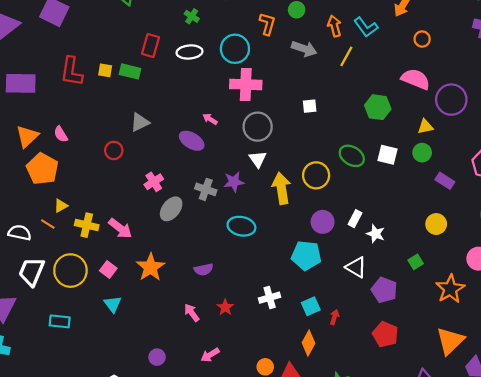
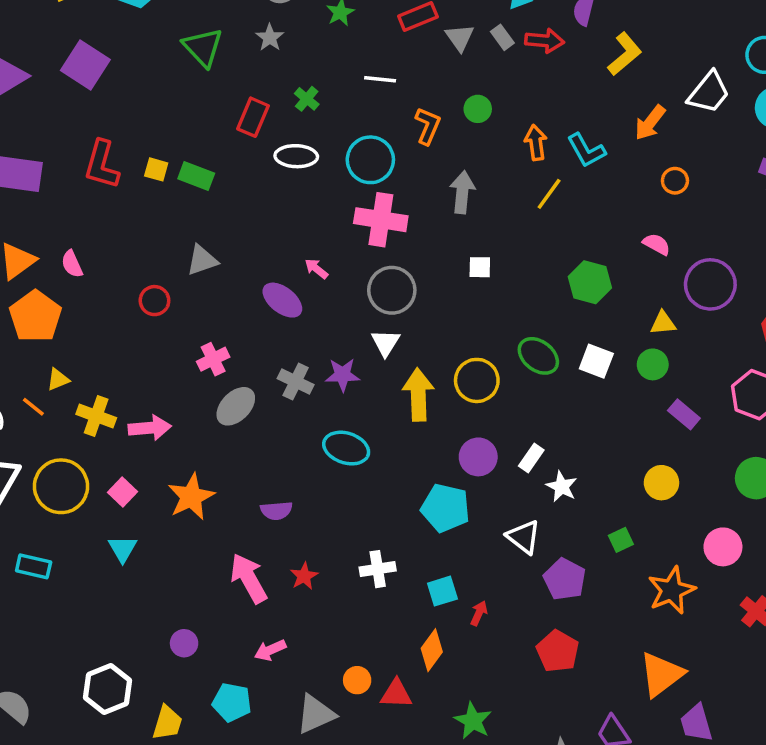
red rectangle: (151, 46) -> (253, 117), moved
gray arrow: (304, 49) -> (462, 192), moved, turned -110
pink semicircle: (416, 79) -> (657, 244), size x0.6
pink arrow: (120, 228) -> (150, 428), turned -50
pink arrow: (192, 313) -> (249, 578), size x1.6

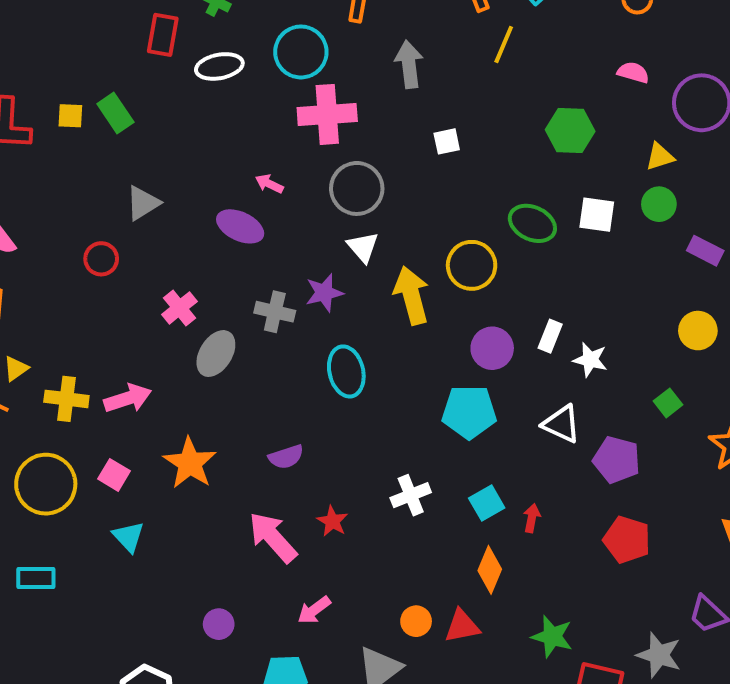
green rectangle: (196, 176) -> (115, 113), turned 48
cyan ellipse: (346, 448) -> (346, 371), turned 72

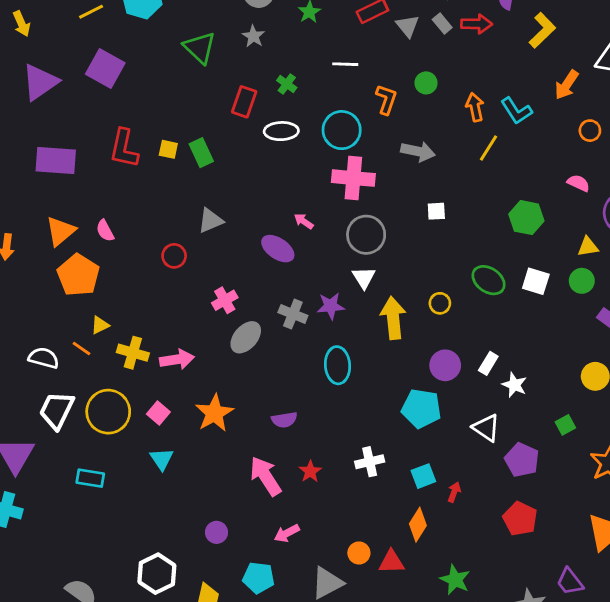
gray arrow: (409, 64) -> (418, 151), turned 100
yellow circle: (472, 265) -> (440, 303), size x0.6

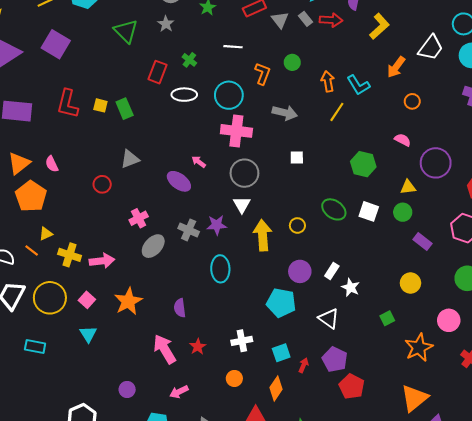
purple semicircle: (284, 420) -> (180, 308), turned 90
purple pentagon: (522, 460) -> (335, 359), moved
orange circle: (359, 553) -> (234, 378), moved

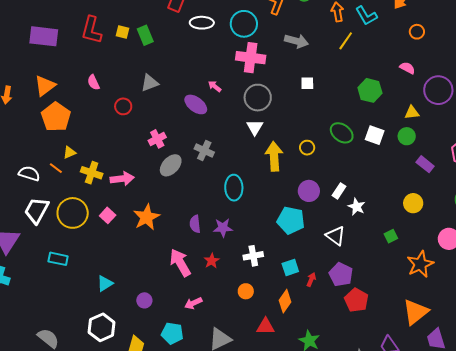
pink semicircle: (52, 164) -> (93, 82), moved
purple star: (217, 225) -> (223, 228), moved
cyan triangle: (88, 334) -> (105, 283), moved, turned 30

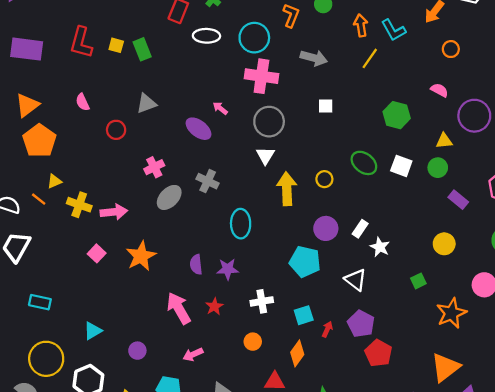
yellow circle: (73, 213) -> (46, 359), moved

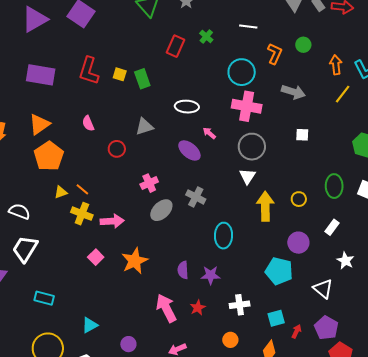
white ellipse: (206, 36) -> (187, 107), moved
green ellipse: (364, 163) -> (334, 186), turned 50
orange line: (39, 199) -> (82, 189), moved
white rectangle: (360, 229) -> (332, 227), moved

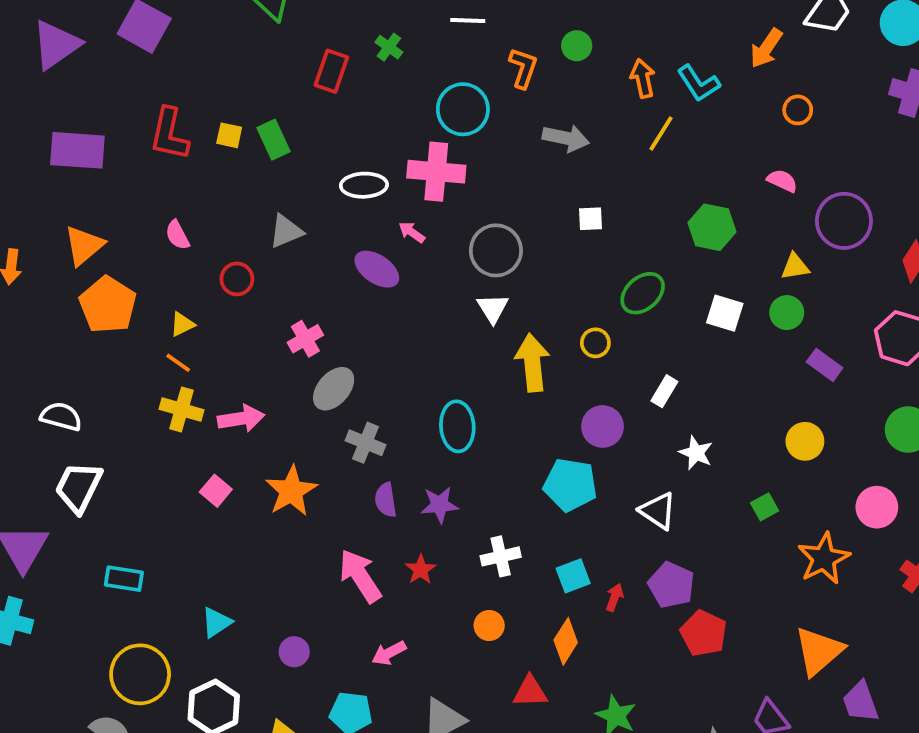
pink cross: (247, 106) -> (436, 172), moved
green ellipse: (334, 186) -> (643, 293), moved, turned 55
yellow triangle: (61, 192) -> (182, 324), moved
gray cross: (196, 197) -> (365, 443), moved

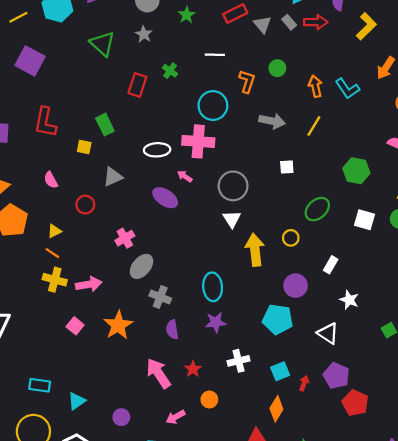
yellow line: (661, 134) -> (314, 126), moved
yellow square: (229, 135) -> (84, 147), moved
purple star: (440, 505) -> (216, 322), moved
cyan rectangle: (124, 579) -> (40, 385), moved
orange circle: (489, 626) -> (209, 400), moved

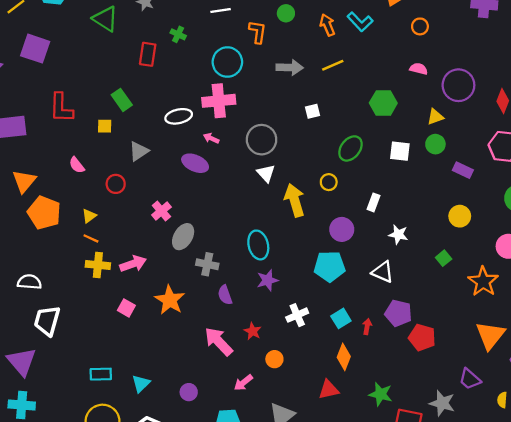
yellow line: (314, 126) -> (333, 65), turned 45

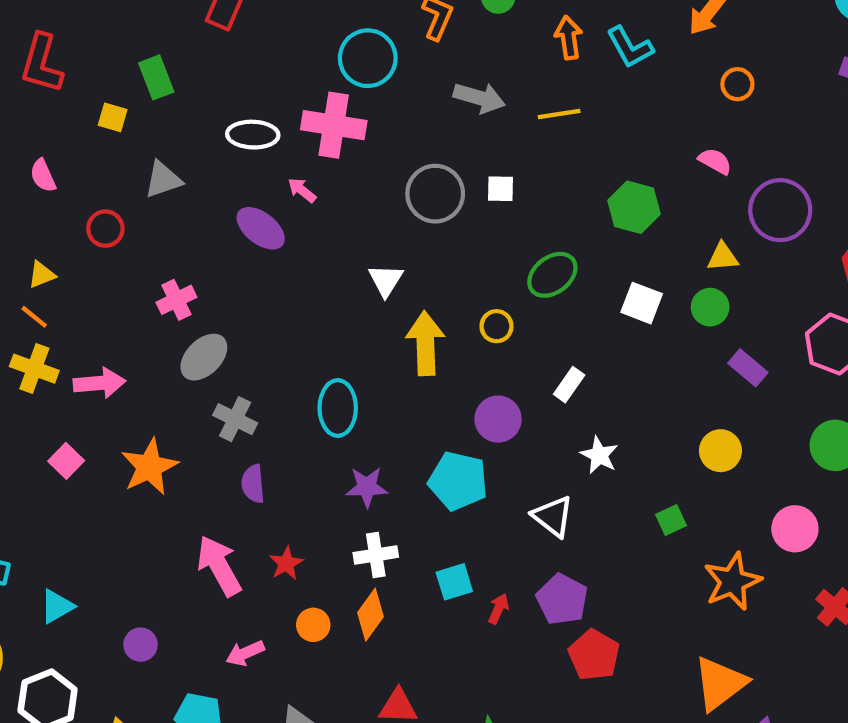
gray circle: (262, 140) -> (435, 194), moved
purple star: (267, 280) -> (367, 487), moved
orange diamond: (344, 357) -> (371, 615), moved

